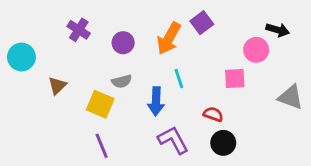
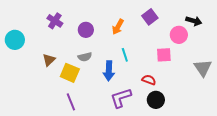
purple square: (202, 23) -> (150, 17), moved
orange arrow: (169, 38) -> (118, 27), size x0.7
brown triangle: (57, 86) -> (49, 60), moved
gray triangle: (291, 97) -> (203, 68), turned 36
purple L-shape: (173, 140) -> (121, 98), turned -80

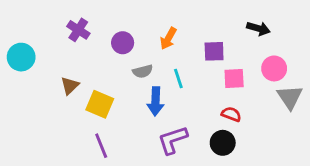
purple square: (150, 17) -> (214, 51), moved, turned 35
black arrow: (194, 21) -> (258, 28), moved
pink circle: (179, 35) -> (274, 68), moved
gray semicircle: (85, 57) -> (143, 71), moved
red semicircle: (149, 80) -> (231, 114), moved

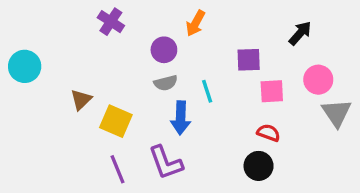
black arrow: (258, 28) -> (300, 33), turned -65
purple cross: (78, 30) -> (111, 22), moved
orange arrow: (168, 38) -> (195, 23), moved
purple circle: (123, 43) -> (164, 50), moved
purple L-shape: (173, 140) -> (166, 163), moved, turned -92

